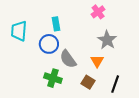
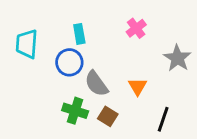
pink cross: (98, 12) -> (136, 28), moved
gray star: (107, 40) -> (177, 58), moved
brown square: (88, 82) -> (108, 116), moved

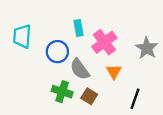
pink cross: (136, 28) -> (104, 42), moved, size x1.5
cyan rectangle: (79, 34) -> (79, 28), moved

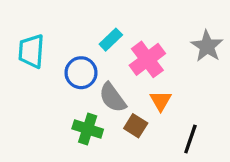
cyan rectangle: (79, 28) -> (111, 40), turned 56
gray star: (147, 48) -> (207, 46), moved
brown square: (89, 96) -> (136, 126), moved

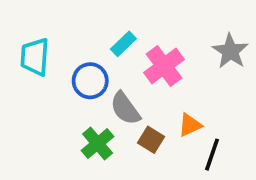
orange triangle: (161, 101) -> (190, 125), moved, turned 35
green cross: (88, 129) -> (98, 143), turned 32

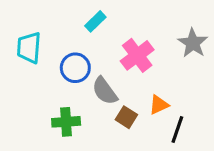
cyan rectangle: (123, 44) -> (95, 21), moved
green cross: (98, 143) -> (66, 122), moved, turned 36

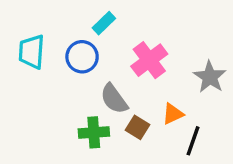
gray star: (193, 43) -> (210, 77), moved
blue circle: (75, 68) -> (82, 57), moved
green cross: (66, 122) -> (94, 132), moved

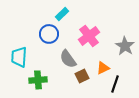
cyan trapezoid: (32, 52) -> (19, 57), moved
brown square: (138, 127) -> (82, 76), turned 32
green cross: (94, 132) -> (38, 80), moved

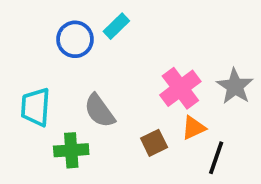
blue circle: (49, 34) -> (75, 39), moved
pink cross: (89, 36) -> (180, 88), moved
gray semicircle: (68, 59) -> (99, 111), moved

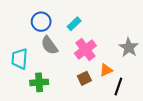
cyan rectangle: (116, 26) -> (74, 24), moved
pink cross: (180, 88) -> (85, 49), moved
gray semicircle: (99, 111) -> (49, 45), moved

